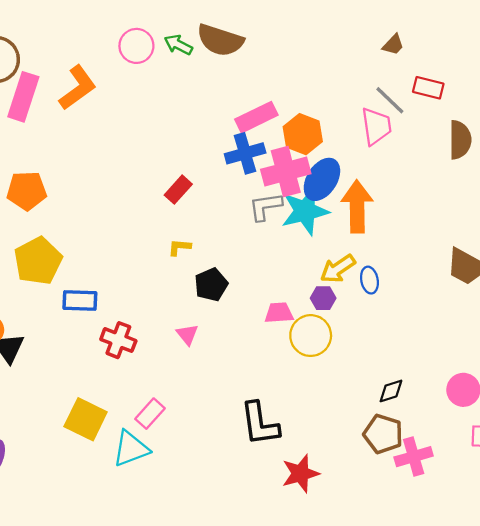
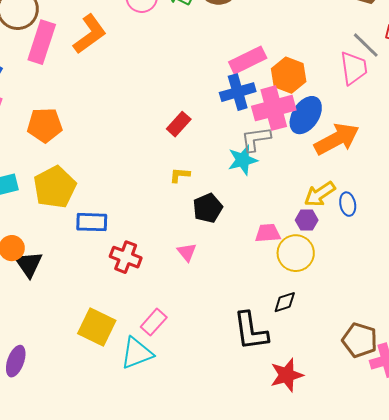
orange arrow: (357, 207) -> (337, 139), turned 63
cyan star: (305, 211) -> (243, 160), moved, size x0.7
black diamond: (391, 391) -> (285, 302), moved

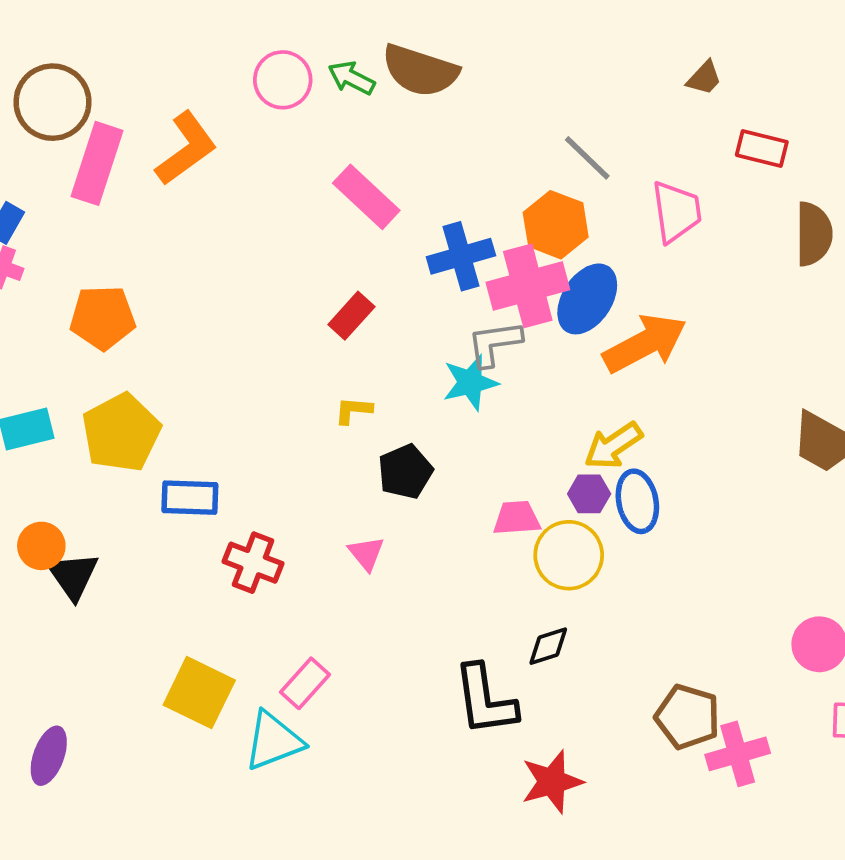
gray line: (366, 45) -> (587, 158), moved
pink rectangle: (248, 60) -> (366, 197), moved, turned 69
blue ellipse: (348, 204) -> (637, 501), moved, size x1.4

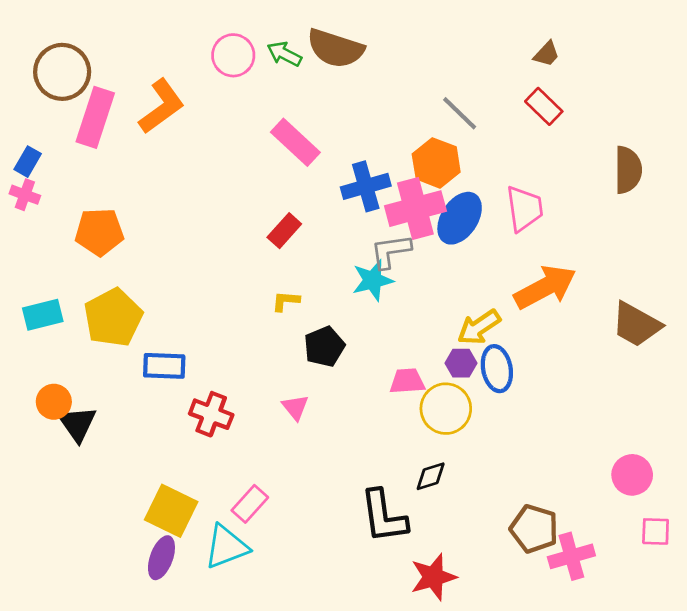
red rectangle: (762, 149) -> (544, 106), moved, turned 30
pink trapezoid: (676, 212) -> (524, 209), moved
orange arrow: (645, 344) -> (545, 287), moved
purple ellipse: (49, 756) -> (161, 558), moved

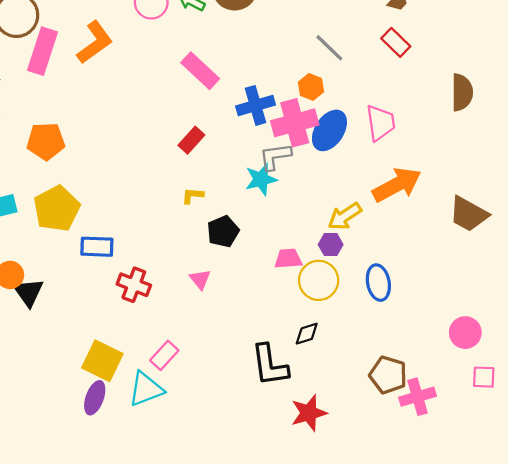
orange hexagon: (436, 163) -> (311, 87), size x0.7
blue ellipse: (497, 369) -> (378, 283), moved

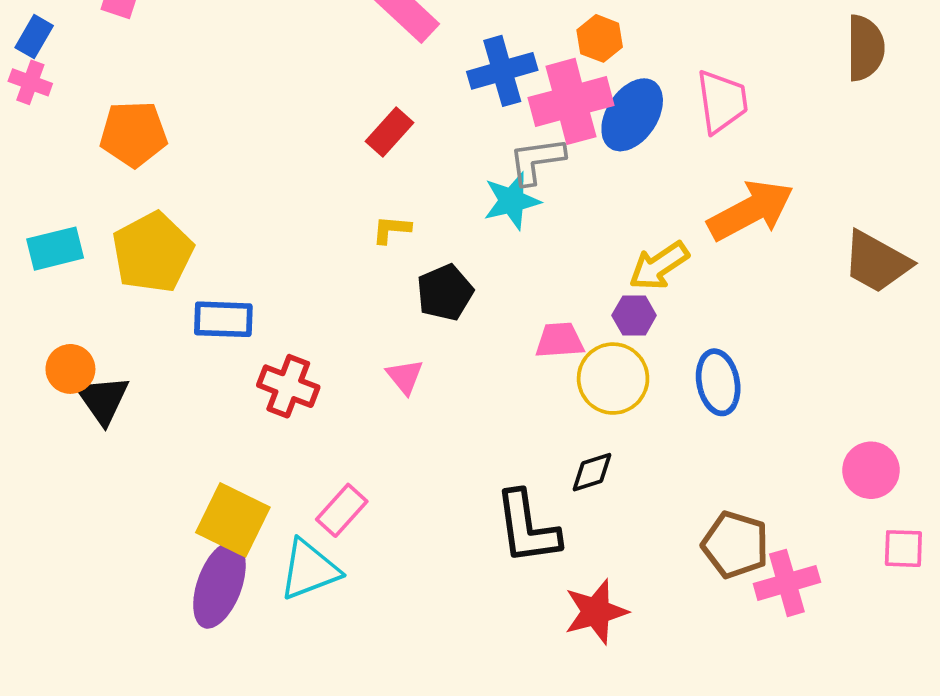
purple ellipse: (95, 398) -> (219, 585), size x1.4

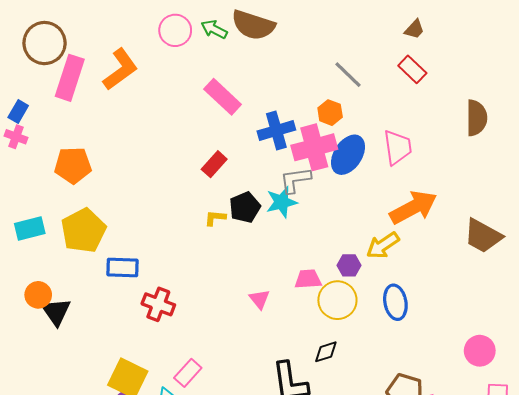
yellow arrow: (659, 266) -> (383, 245), moved
black pentagon: (445, 293) -> (245, 207), moved
pink triangle: (405, 377) -> (259, 299), moved

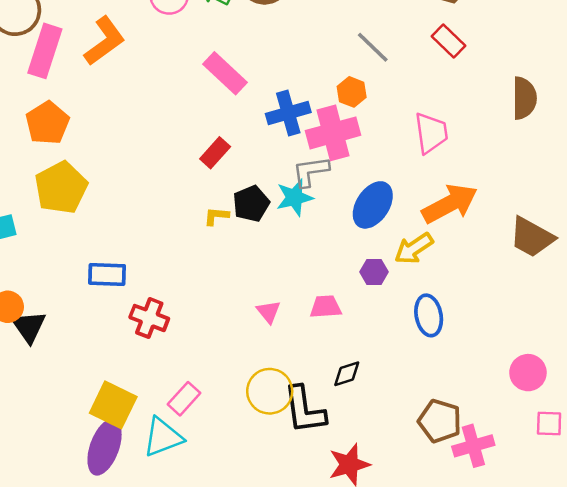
blue ellipse: (348, 155) -> (373, 205), moved
orange pentagon: (73, 165) -> (47, 123), moved, turned -30
yellow pentagon: (83, 231) -> (61, 188), moved
pink trapezoid: (308, 279) -> (326, 307), moved
yellow circle: (337, 300) -> (270, 391), moved

